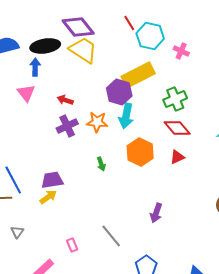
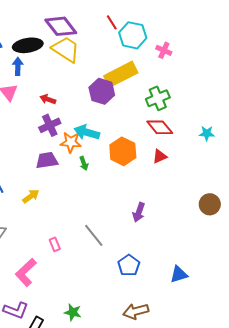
cyan arrow: (126, 116) -> (87, 132), moved, turned 95
orange star: (97, 122) -> (71, 142), moved
purple trapezoid: (52, 180) -> (47, 160), moved

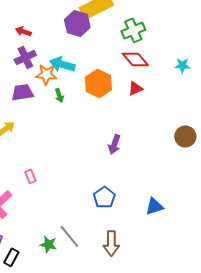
gray line: (94, 235) -> (69, 236), moved
brown arrow: (136, 311) -> (111, 243), turned -75

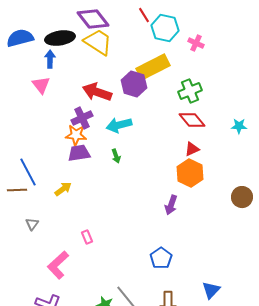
red arrow: (23, 31) -> (97, 92), moved, size x1.8
cyan arrow: (62, 64) -> (119, 125), turned -30
orange star: (46, 74) -> (76, 135), moved
orange hexagon: (98, 83) -> (190, 173), moved
blue triangle: (154, 206) -> (211, 290), moved, turned -30

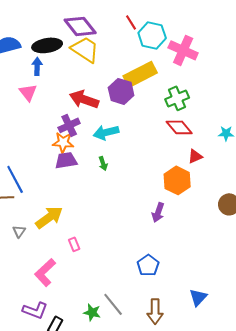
pink cross: (196, 43) -> (183, 50), size x1.8
red triangle: (192, 149) -> (195, 156), moved
yellow arrow: (63, 189) -> (49, 217), moved, size x1.6

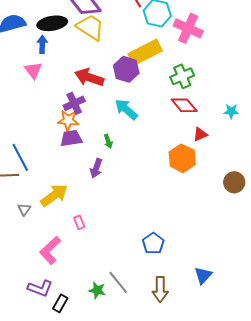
cyan arrow: (106, 132) -> (126, 109), moved, turned 55
purple arrow: (158, 212) -> (96, 168), moved

